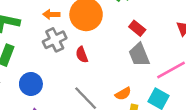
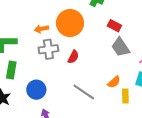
gray cross: (55, 40) -> (48, 49), turned 30
red semicircle: (82, 55) -> (73, 57), turned -120

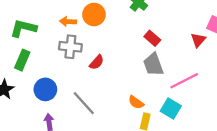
orange circle: (70, 23) -> (94, 15), moved, size x0.7
orange semicircle: (114, 82) -> (136, 102), turned 64
gray line: (84, 92) -> (84, 103), moved

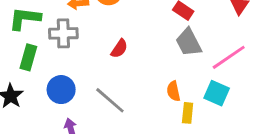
gray cross: (70, 47) -> (63, 33), moved
orange semicircle: (136, 102) -> (173, 91), turned 49

